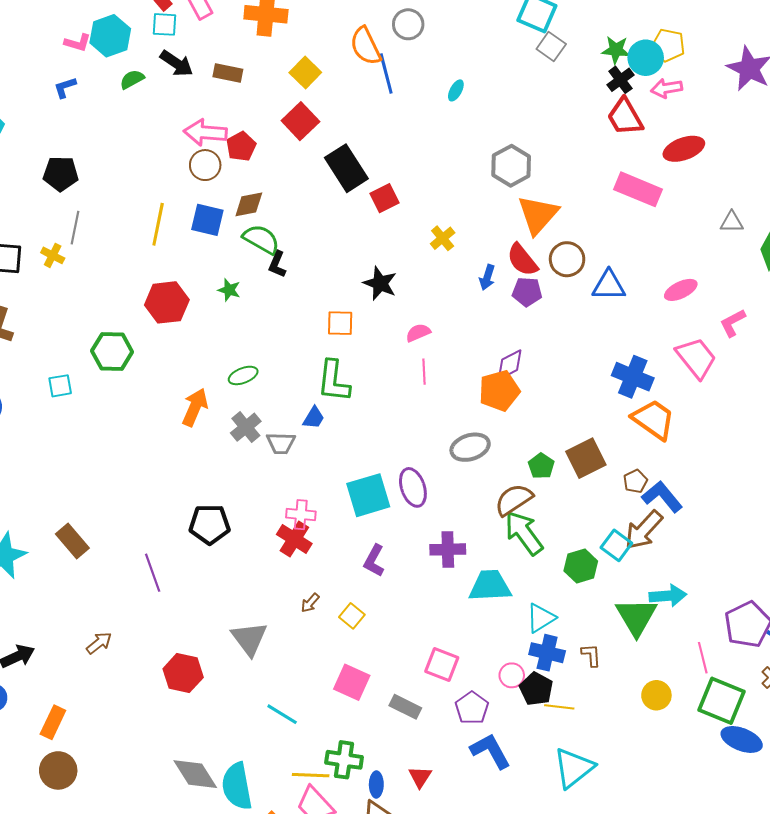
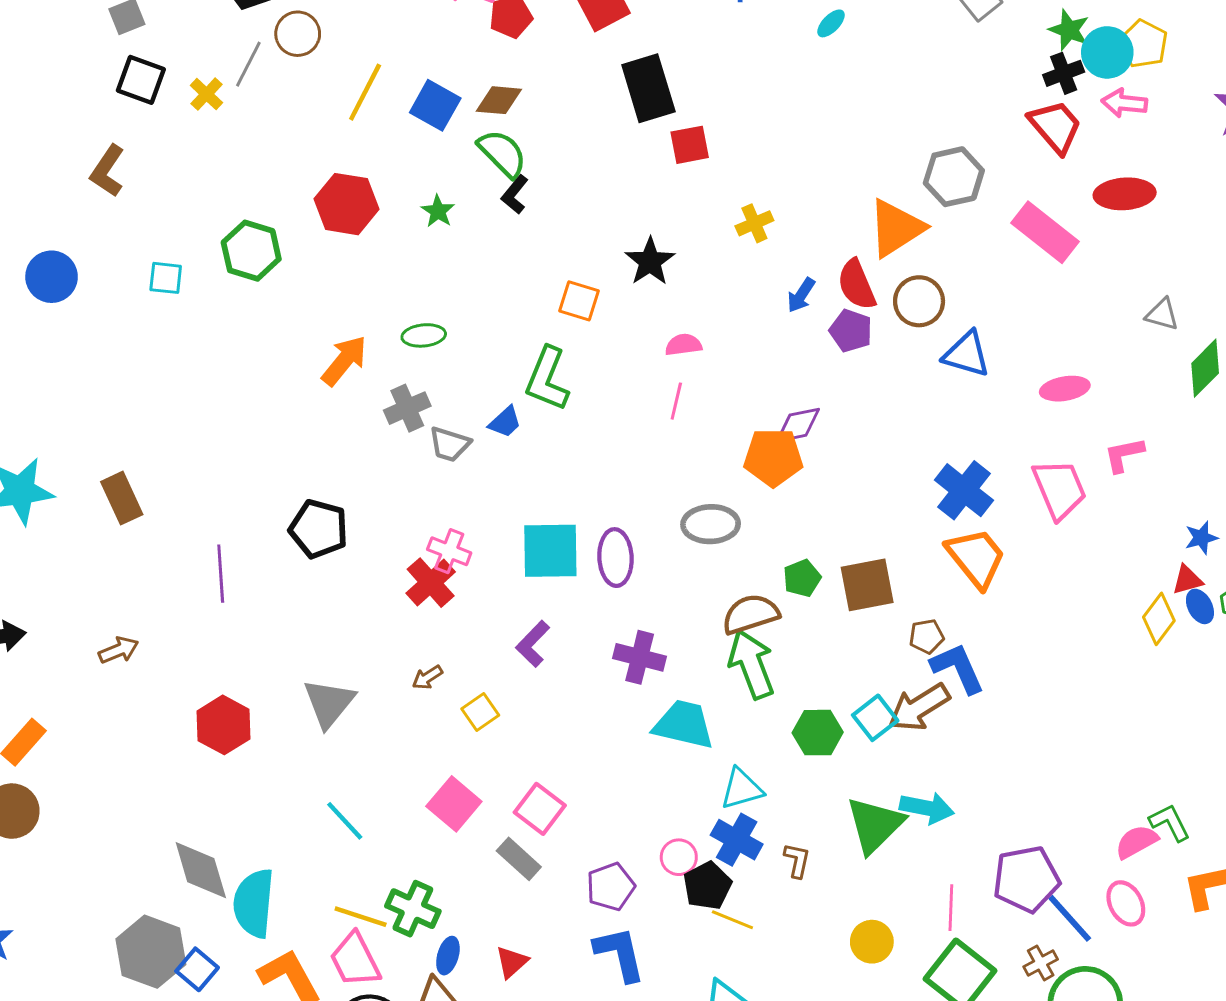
red trapezoid: (625, 117) -> (1055, 127), turned 153
brown circle: (205, 165) -> (298, 34), moved
gray hexagon: (511, 166) -> (954, 177), moved
pink square: (442, 665) -> (540, 809), moved

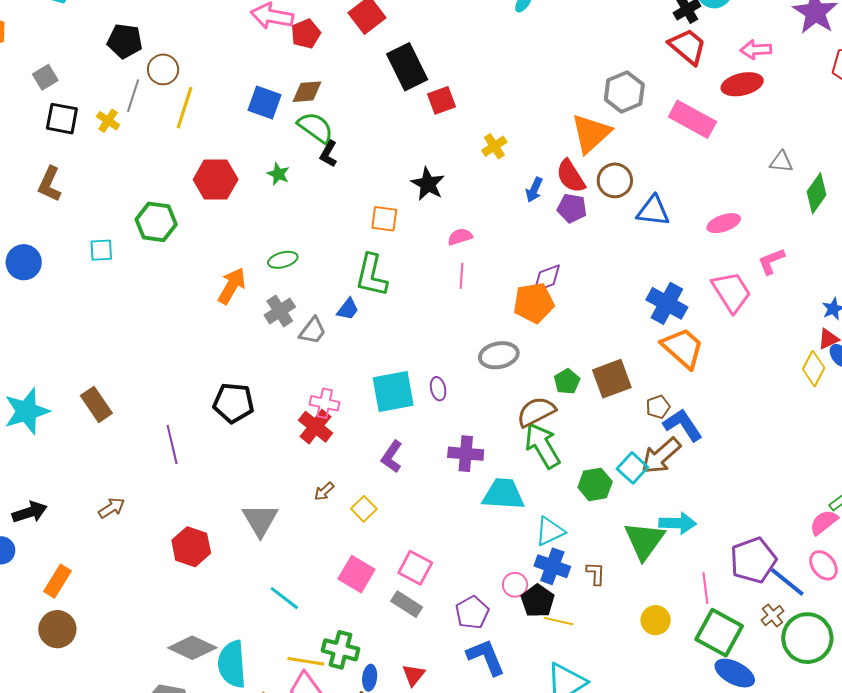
yellow line: (365, 92) -> (185, 108), moved
pink arrow: (1124, 103) -> (756, 50), moved
gray trapezoid: (450, 444) -> (313, 331), turned -60
purple ellipse: (615, 558) -> (438, 389), size x0.6
gray diamond: (201, 870) -> (192, 648), turned -39

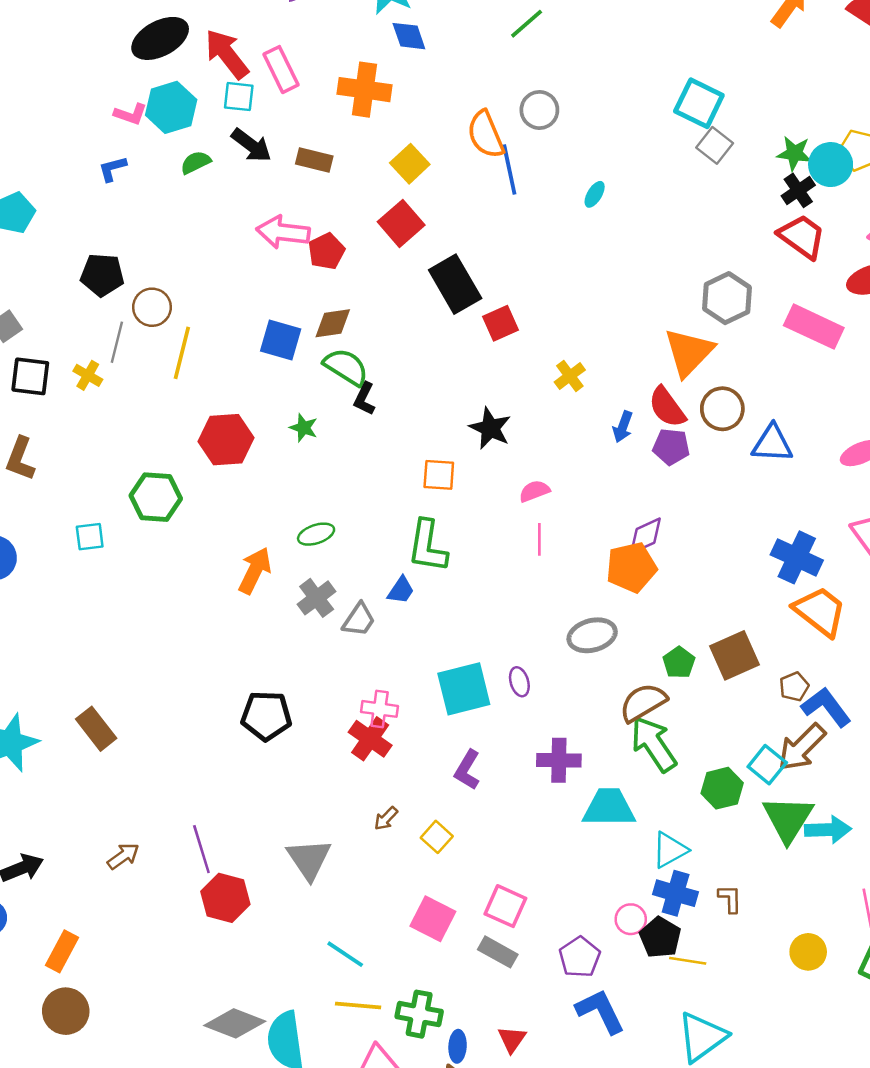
purple line: (172, 444) -> (201, 849), moved
green triangle: (644, 541) -> (788, 819), moved
yellow line: (306, 661) -> (358, 1005), moved

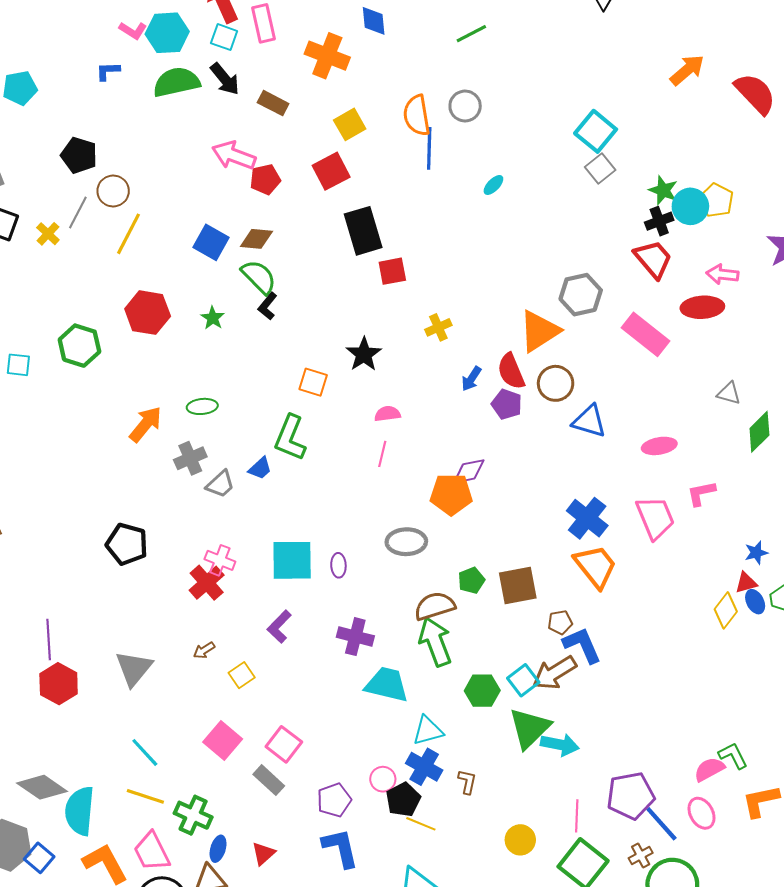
green semicircle: (196, 162) -> (176, 82), size x1.8

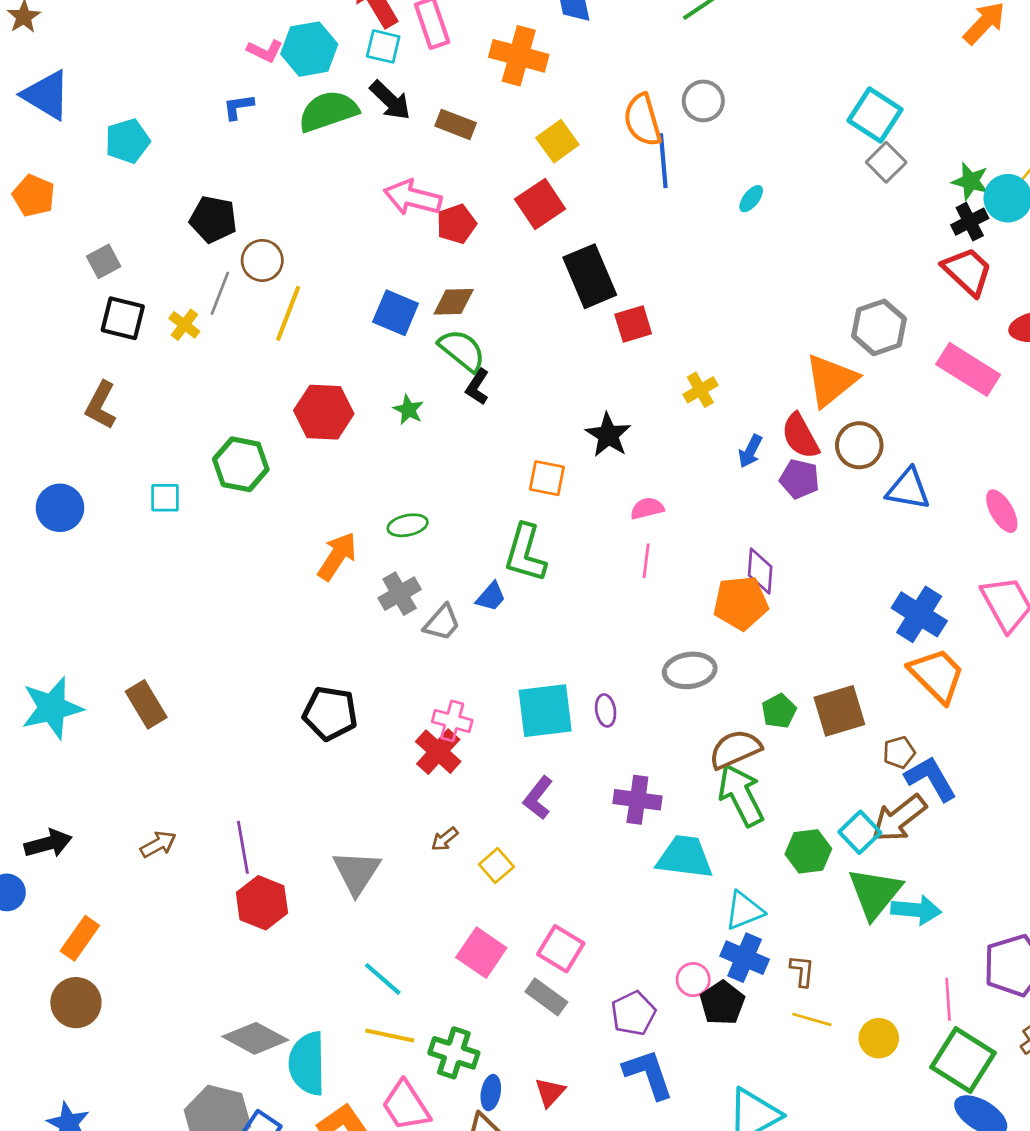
pink ellipse: (659, 446) -> (1002, 511), turned 76
purple diamond: (469, 471) -> (760, 571), turned -68
yellow line: (421, 824) -> (812, 1019), moved

